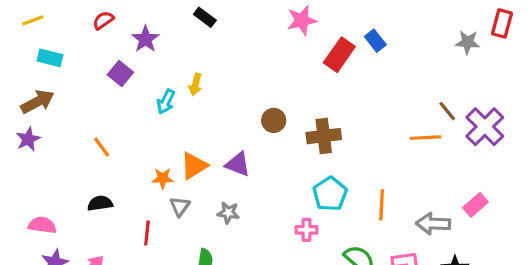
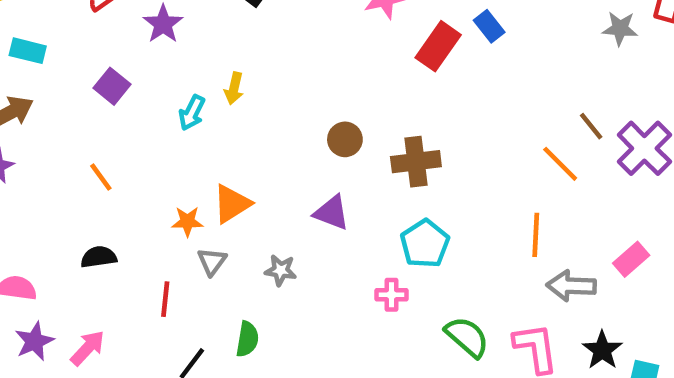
purple square: (120, 73) -> (112, 86), moved
orange line: (425, 138) -> (560, 164), turned 48
purple triangle: (238, 164) -> (332, 213), moved
orange line: (382, 205) -> (536, 235), moved

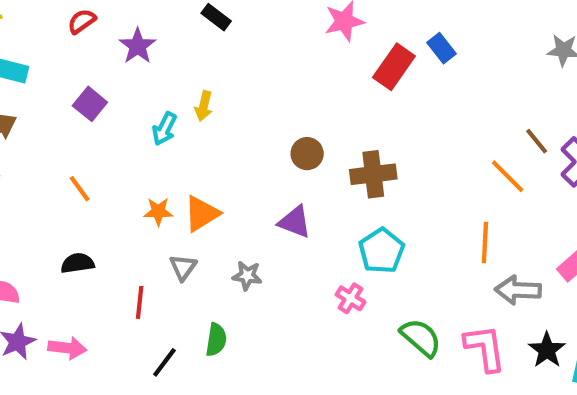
orange star: (187, 221) -> (158, 211), moved
pink cross: (392, 295) -> (351, 298), turned 32
pink arrow: (88, 348) -> (67, 348), turned 54

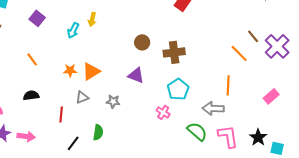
gray triangle: (183, 267) -> (82, 97), turned 32
gray arrow: (518, 290) -> (213, 108), moved

